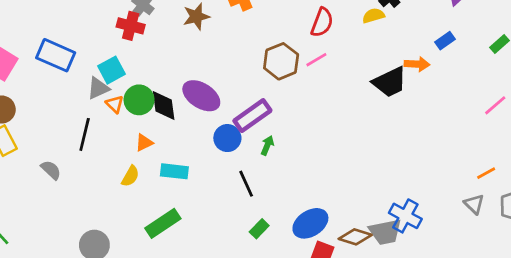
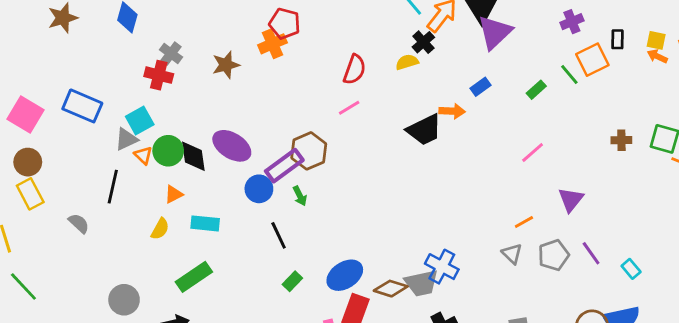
brown hexagon: (281, 61) -> (309, 151), moved
green arrow: (267, 145) -> (300, 196), turned 132

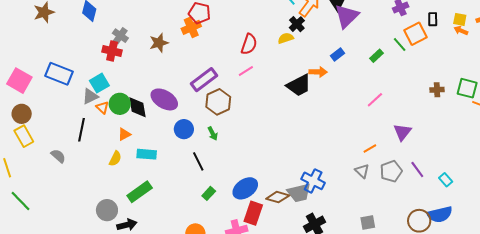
purple rectangle: (284, 166) -> (204, 80), moved
gray circle: (124, 300) -> (107, 210), moved

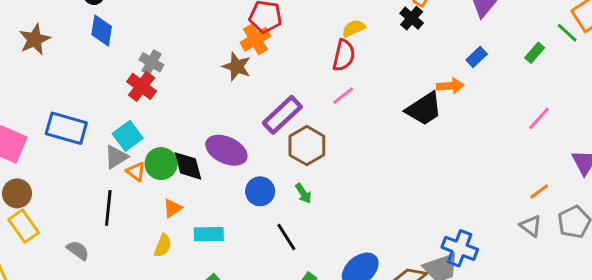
yellow semicircle: (286, 38) -> (354, 28), moved
brown star: (159, 43) -> (237, 66), moved, turned -30
red cross: (112, 51) -> (142, 86), turned 30

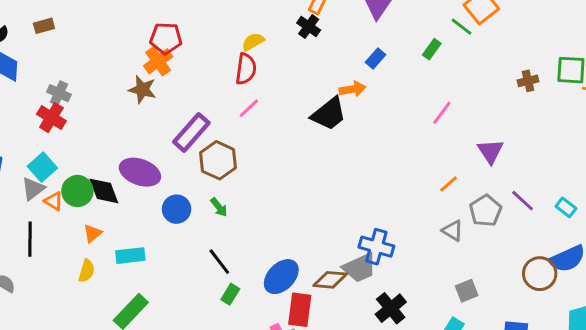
gray triangle: (531, 226) -> (452, 231), moved
black line: (286, 237) -> (219, 262), moved

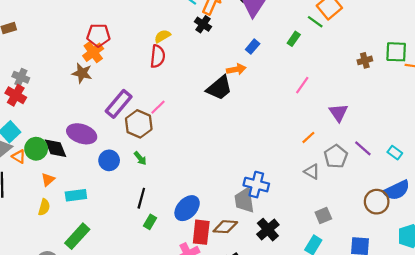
pink line: (249, 108) -> (158, 107), moved
black line: (219, 262) -> (141, 198), turned 54
gray trapezoid: (360, 268) -> (244, 200), turned 108
brown diamond: (330, 280) -> (225, 227), moved

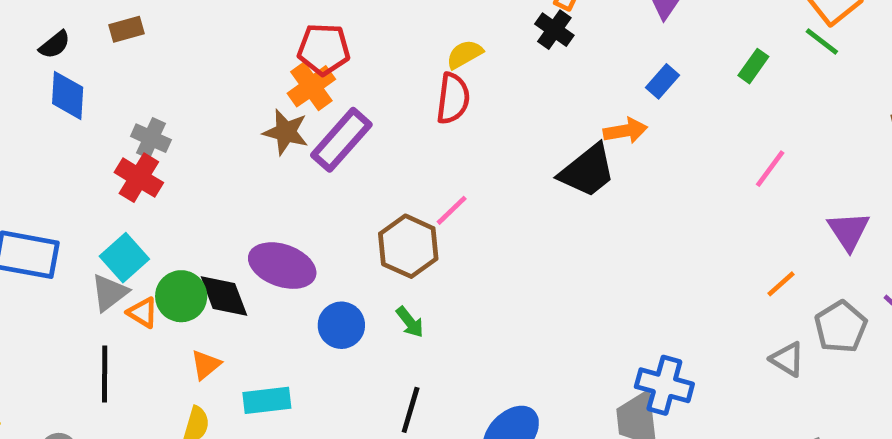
green line: (315, 22) -> (822, 41), moved
purple rectangle: (119, 104) -> (341, 140), moved

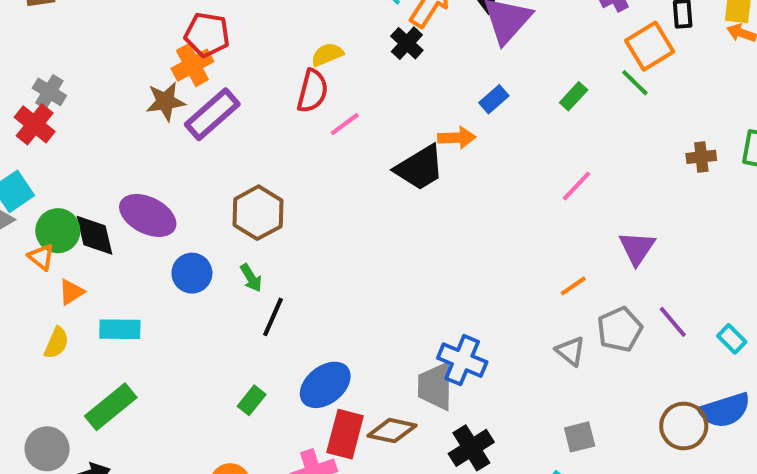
brown star: (286, 132) -> (165, 101), turned -30
pink line: (452, 210) -> (345, 124), moved
orange triangle: (143, 313) -> (41, 257), moved
black line: (411, 410) -> (273, 317), moved

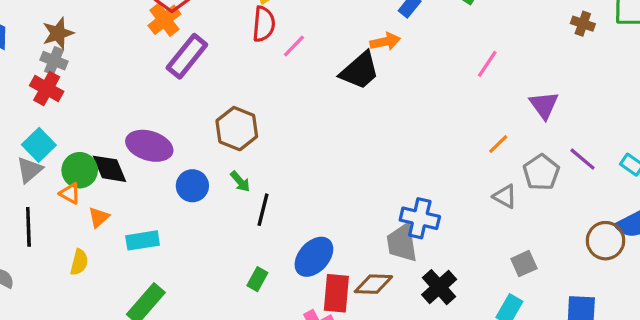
brown star: (165, 101) -> (58, 33), moved
brown cross: (701, 157) -> (583, 24), turned 35
yellow semicircle: (56, 343) -> (79, 262), moved

